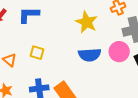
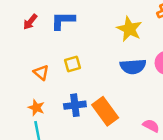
yellow square: (37, 53) -> (73, 64), turned -32

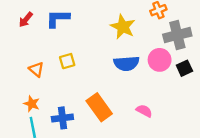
blue cross: (75, 105) -> (62, 118), moved
pink semicircle: (151, 126) -> (144, 111), moved

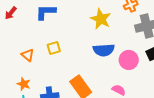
red arrow: (26, 20) -> (11, 13), moved
pink circle: (160, 60) -> (129, 60), moved

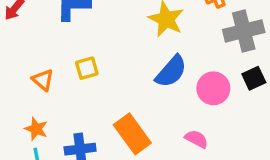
blue semicircle: (104, 50) -> (171, 71), turned -45

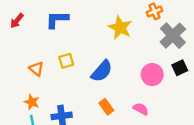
gray cross: (244, 31) -> (173, 36), turned -30
blue semicircle: (171, 71) -> (102, 71), moved
orange rectangle: (132, 134) -> (106, 107), moved, size x0.6

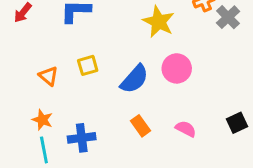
gray cross: (173, 36) -> (228, 17), moved, size x0.7
black square: (180, 68) -> (237, 123), moved
pink circle: (152, 75) -> (177, 68), moved

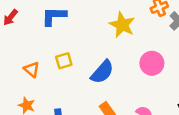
pink circle: (177, 68) -> (152, 63), moved

